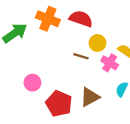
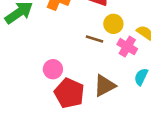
pink circle: (32, 83) -> (53, 69), moved

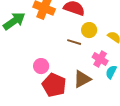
pink cross: (127, 47) -> (100, 59), moved

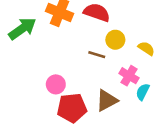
red pentagon: (54, 85) -> (72, 108), turned -30

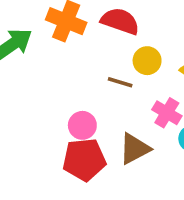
pink circle: (56, 84) -> (82, 125), moved

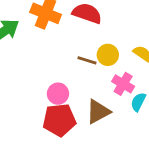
yellow circle: (147, 61) -> (108, 55), moved

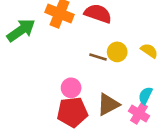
pink cross: (123, 84) -> (139, 113), moved

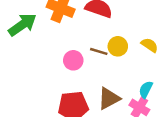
pink circle: (71, 88) -> (73, 60), moved

